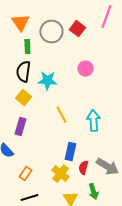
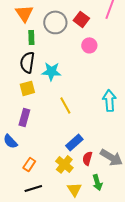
pink circle: (85, 69) -> (89, 45), moved
yellow square: (23, 98) -> (27, 88), turned 35
cyan arrow: (93, 121) -> (109, 100), moved
blue rectangle: (70, 152) -> (74, 142), turned 36

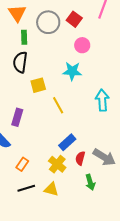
cyan star: (51, 71) -> (72, 71), moved
yellow square: (27, 88) -> (38, 85), moved
yellow triangle: (74, 189) -> (51, 189), moved, turned -42

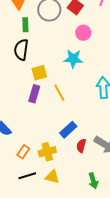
purple rectangle: (17, 117) -> (34, 94), moved
yellow cross: (57, 164) -> (47, 152), moved, turned 36
green arrow: (90, 182) -> (93, 181), moved

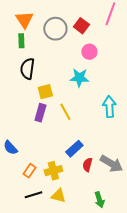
green rectangle: (25, 25) -> (21, 41), moved

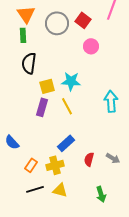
cyan star: (79, 78) -> (71, 81), moved
blue rectangle: (74, 149) -> (66, 143), moved
gray arrow: (111, 164) -> (113, 158), size x0.6

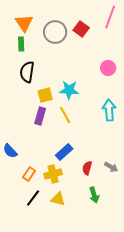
pink circle: (91, 46) -> (108, 68), moved
black line: (35, 189) -> (33, 198), turned -36
green arrow: (101, 194) -> (94, 195), moved

